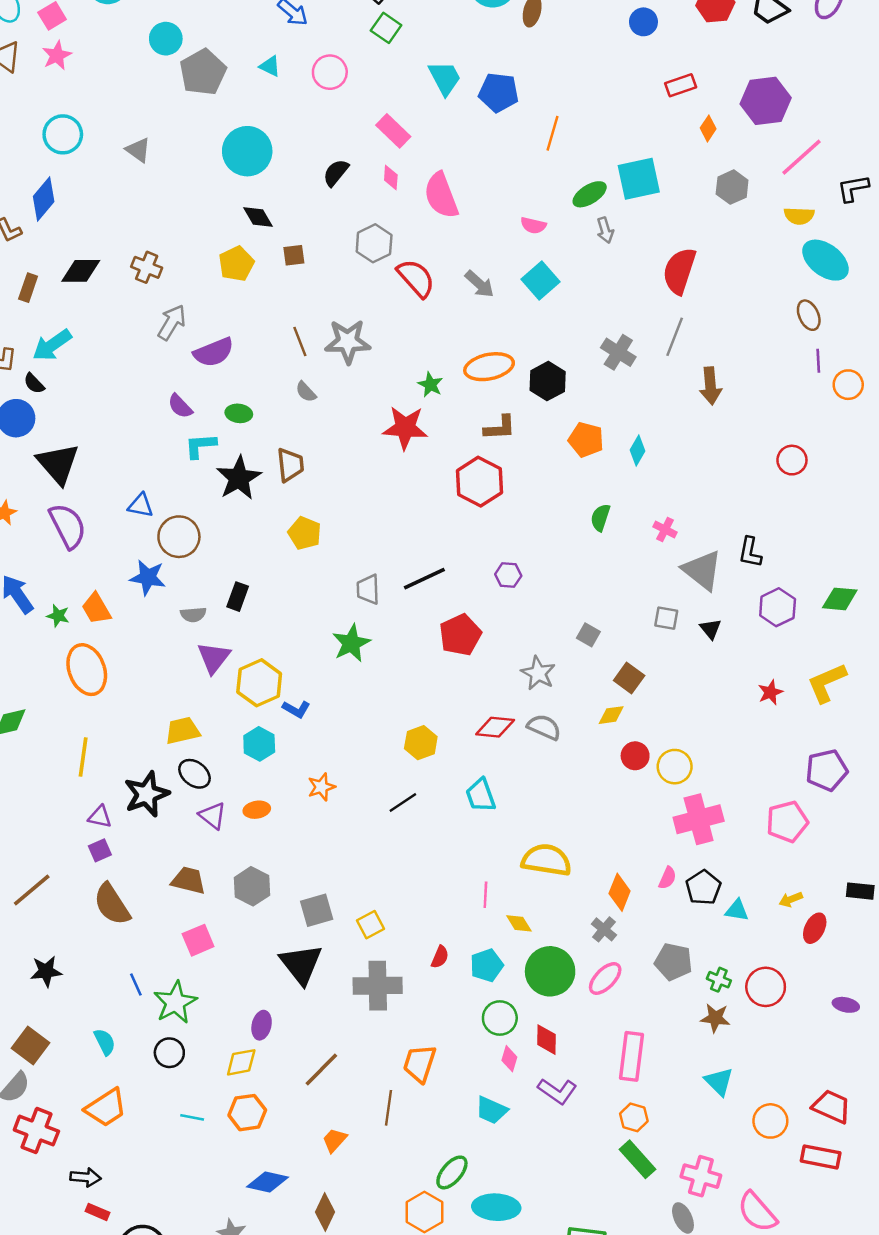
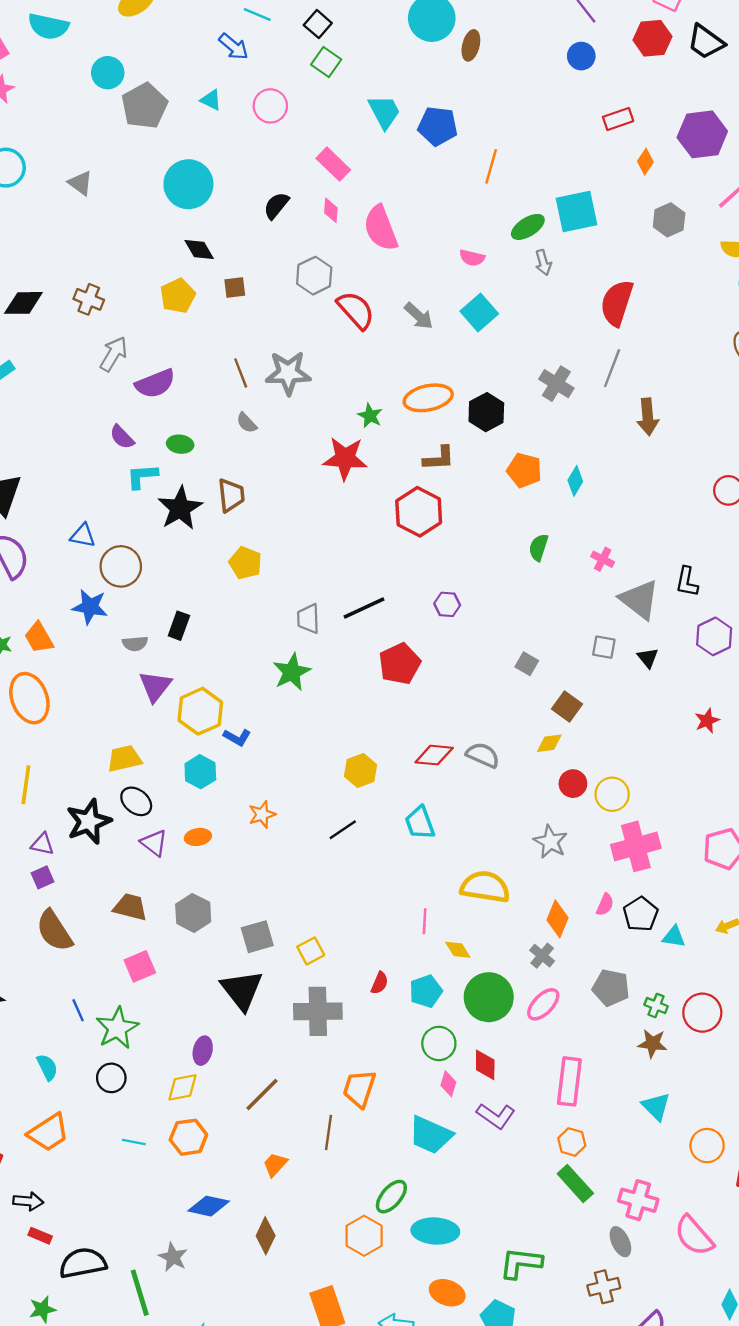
gray star: (538, 673) -> (550, 842), moved
cyan trapezoid: (491, 1110) -> (431, 1135), size x1.4

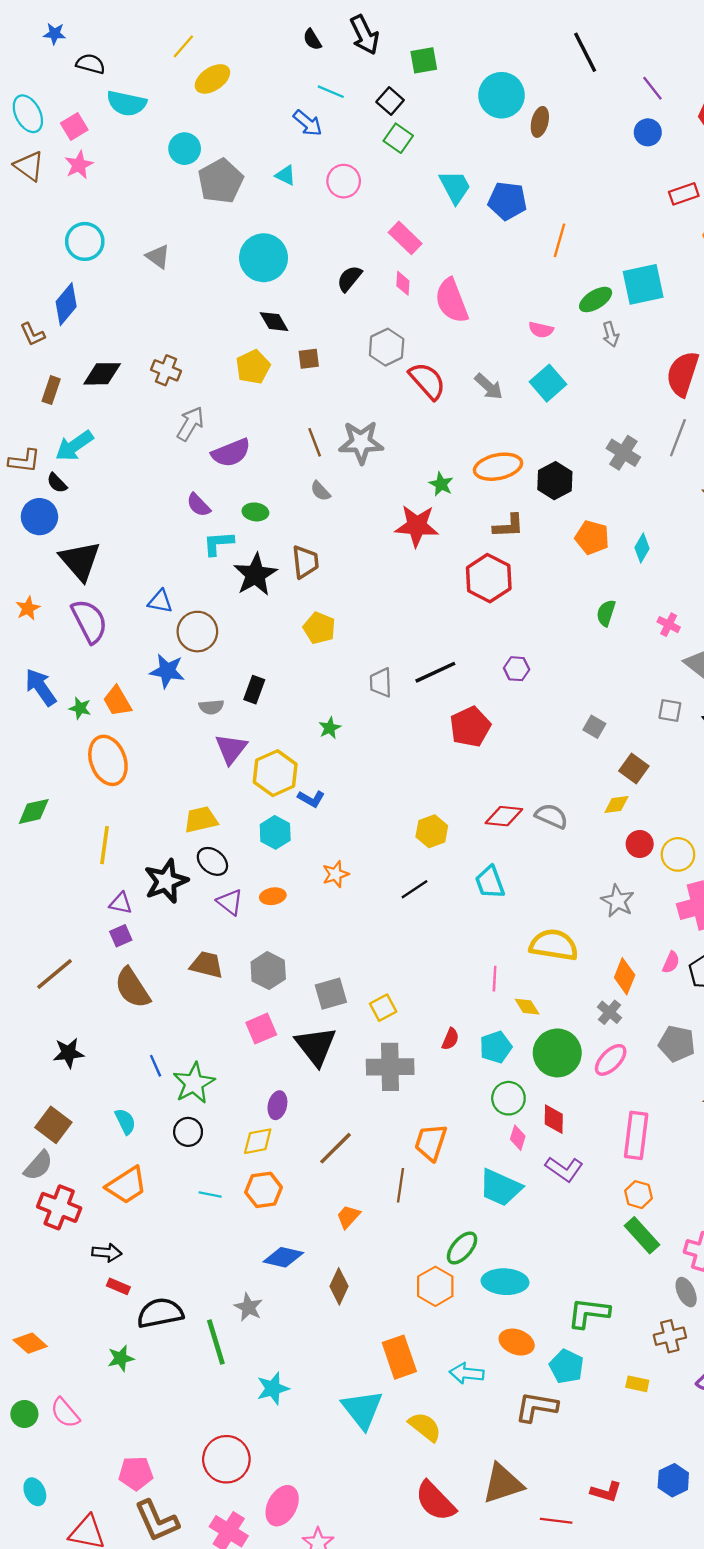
green star: (292, 672) -> (330, 728), moved, size x0.6
pink square: (140, 966) -> (261, 1029), moved

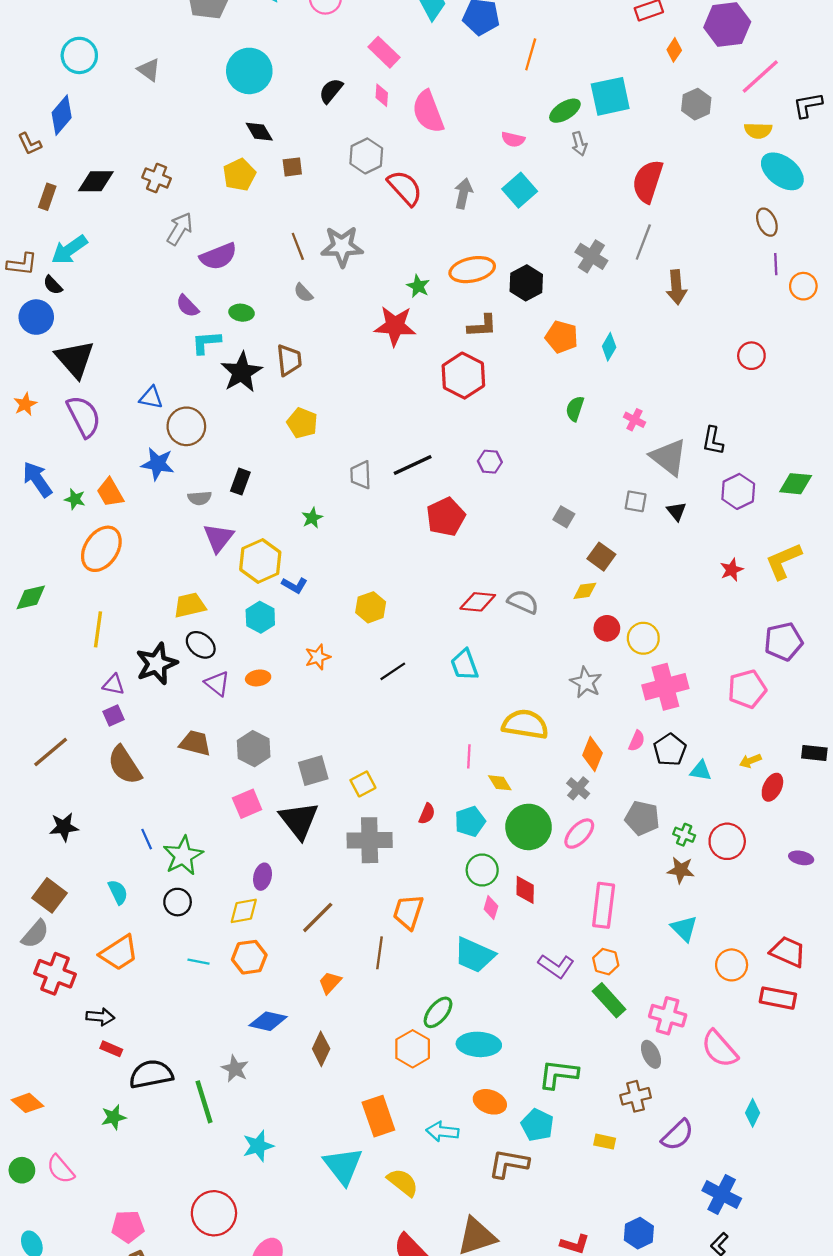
gray arrow: (489, 387) -> (463, 193), turned -120
orange ellipse: (108, 760) -> (101, 549), turned 54
yellow hexagon: (432, 831) -> (371, 607), moved
purple L-shape: (564, 1169) -> (556, 966), moved

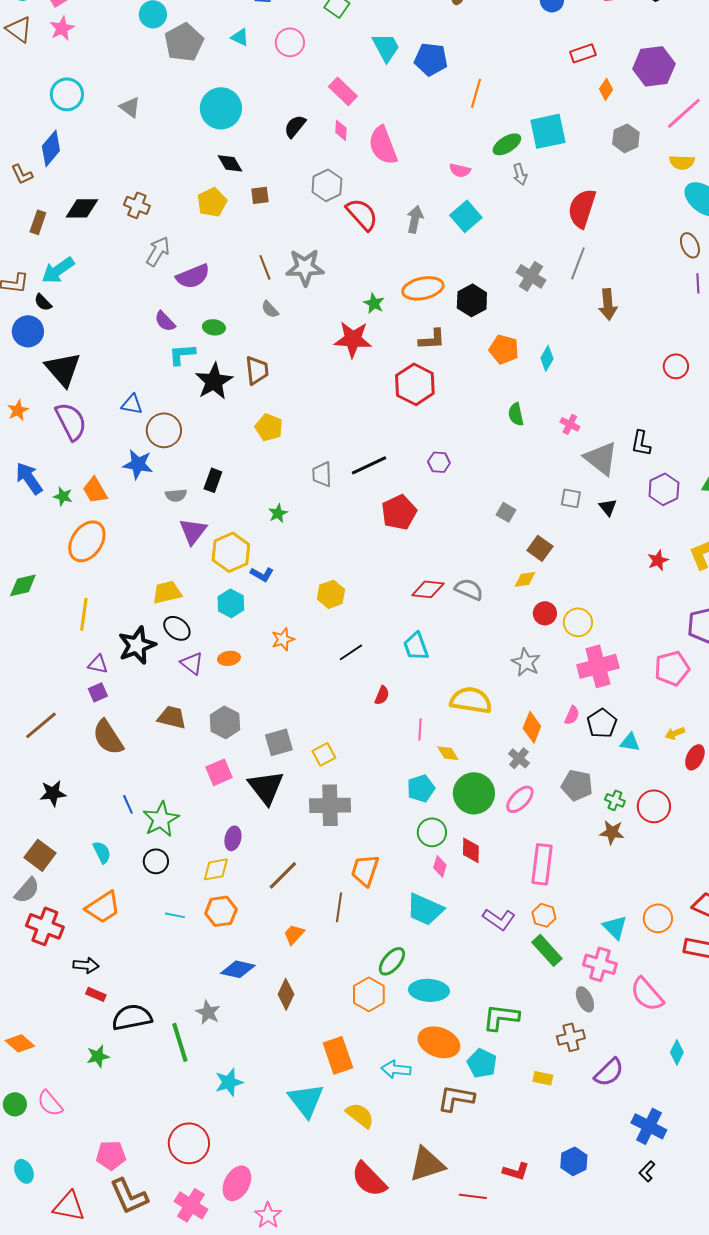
green semicircle: (575, 409) -> (516, 414), turned -30
red semicircle: (427, 814) -> (382, 695), moved
cyan triangle: (684, 929) -> (615, 927), moved
orange ellipse: (490, 1102) -> (439, 1042), size x1.4

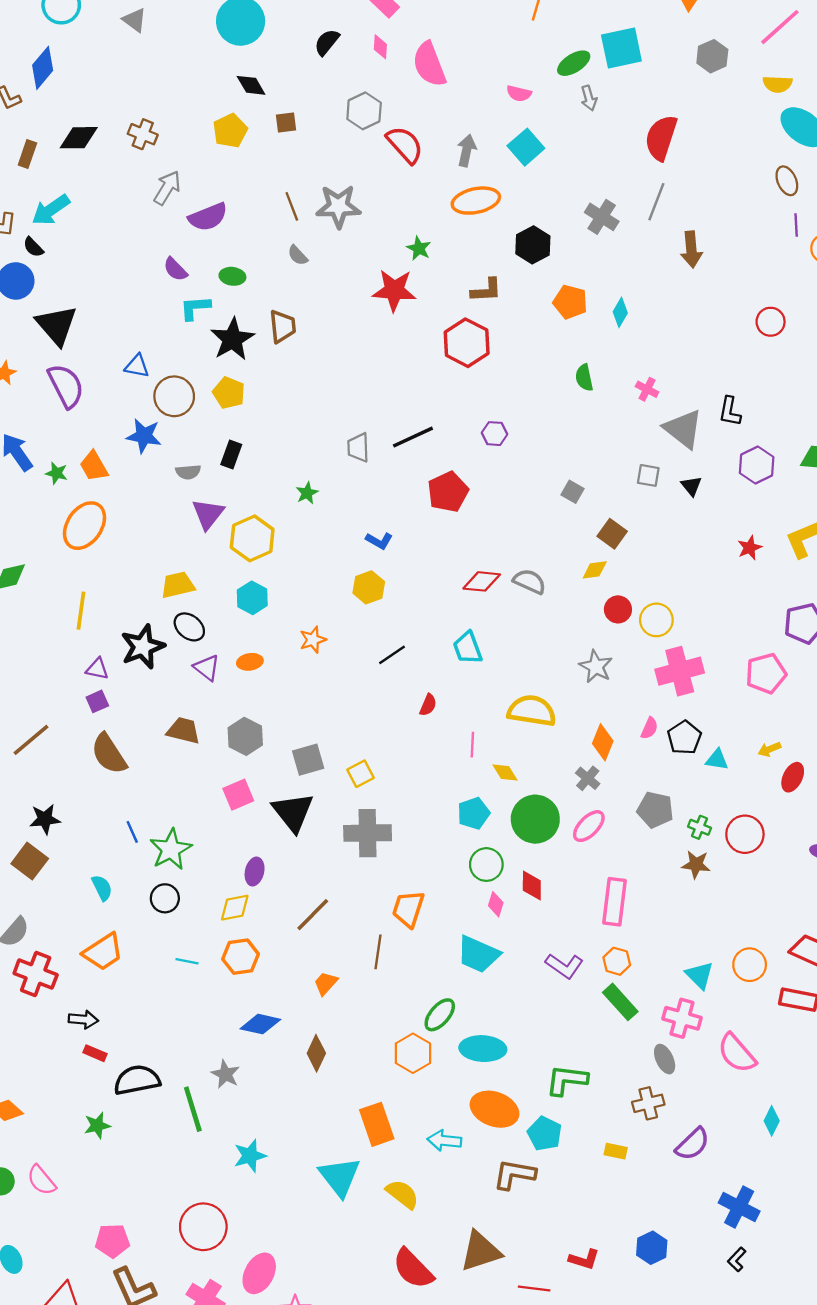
orange ellipse: (423, 288) -> (476, 201), moved
yellow pentagon: (269, 427) -> (229, 393), moved
blue L-shape: (262, 574) -> (379, 541), moved
brown square: (40, 855) -> (30, 861), moved

